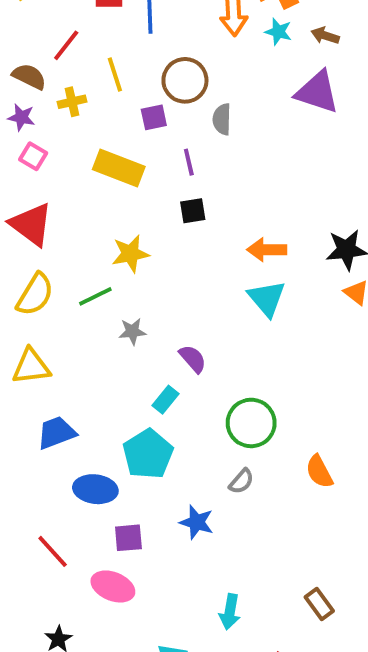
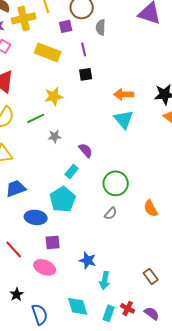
yellow cross: (72, 102) -> (24, 18), size x1.6
blue star: (197, 522) -> (88, 260), moved

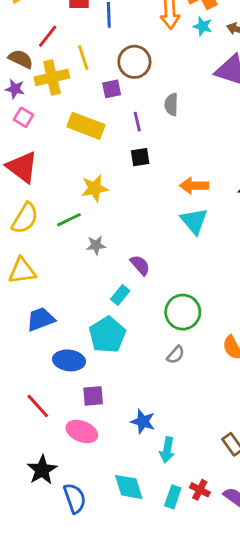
gray semicircle: (101, 27) -> (171, 104), moved
black star: (17, 294) -> (42, 470), size x1.5

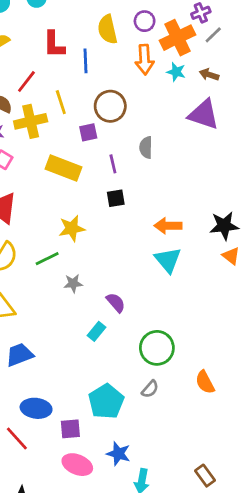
cyan pentagon: (107, 335) -> (106, 401), moved
blue ellipse: (69, 360) -> (36, 408), moved
pink ellipse: (82, 432) -> (77, 465), moved

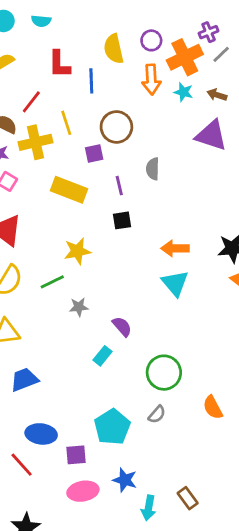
pink ellipse: (77, 465) -> (83, 491), turned -32
brown rectangle: (205, 476) -> (188, 498), moved

